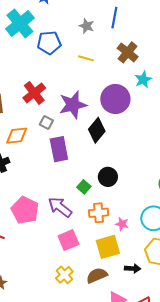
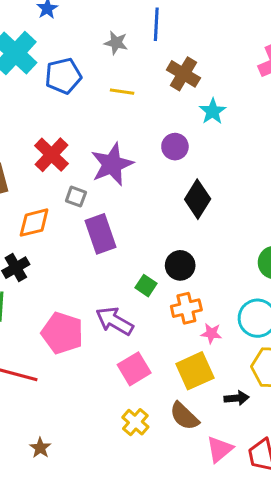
purple circle: (115, 99) -> (175, 147), size x0.6
black diamond: (97, 130) -> (198, 199), moved
orange cross: (99, 213) -> (186, 308), moved
brown semicircle: (97, 275) -> (184, 416), turned -105

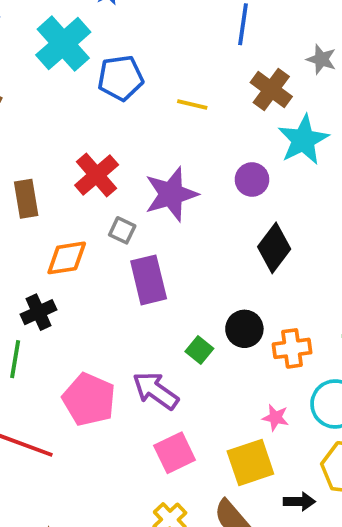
gray star: (116, 43) -> (321, 59), moved
cyan star: (213, 111) -> (303, 140), size x1.5
orange cross: (186, 308) -> (292, 348), moved

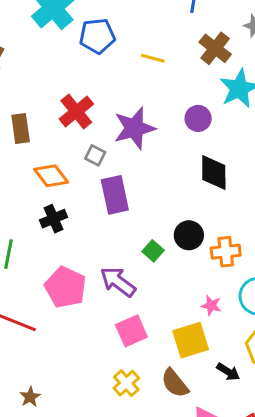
black diamond: (274, 248) -> (214, 172), turned -39
orange diamond: (67, 258) -> (51, 176), turned 60
black cross: (39, 312) -> (53, 219), moved
black arrow: (299, 502) -> (228, 372), turned 30

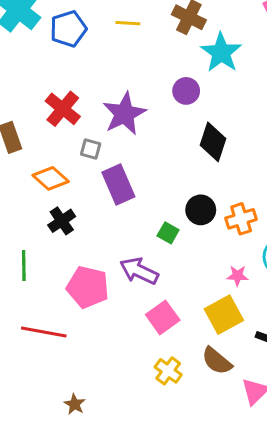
yellow line: (153, 58) -> (128, 23), moved
black diamond: (214, 172) -> (213, 142), turned 30

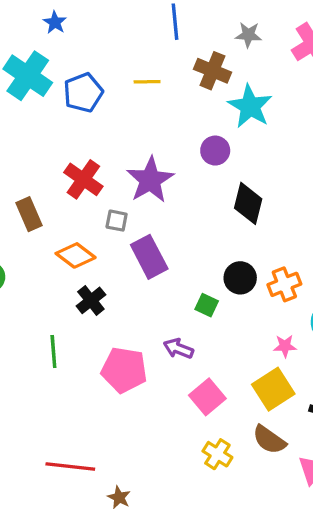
purple arrow: (139, 271) -> (178, 349), size x0.7
red line: (44, 332) -> (70, 466), moved

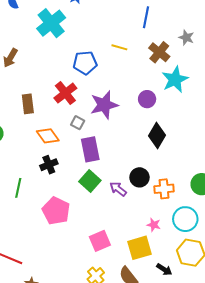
blue pentagon: (83, 93) -> (85, 63), moved
green square: (207, 305) -> (90, 181), moved, size x1.5
purple arrow: (178, 349) -> (118, 189), moved

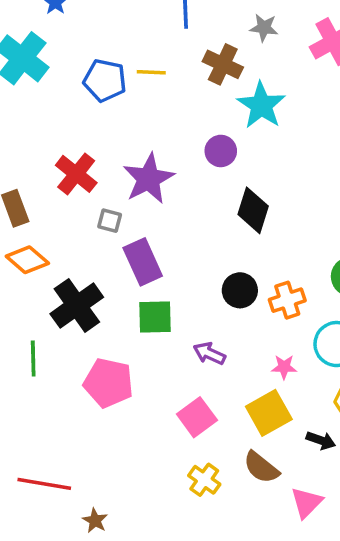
blue pentagon: (85, 63) -> (105, 80), moved, turned 30
orange diamond: (48, 136) -> (27, 260), moved
black cross: (49, 165) -> (77, 305), size x1.6
green square: (90, 181) -> (155, 317), turned -30
purple arrow: (118, 189) -> (209, 353), moved

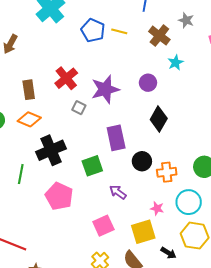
cyan star: (261, 105) -> (176, 63), size x0.6
orange diamond: (27, 260) -> (29, 119), turned -30
purple rectangle: (143, 262) -> (116, 138), moved
green square: (155, 317) -> (92, 166), turned -30

